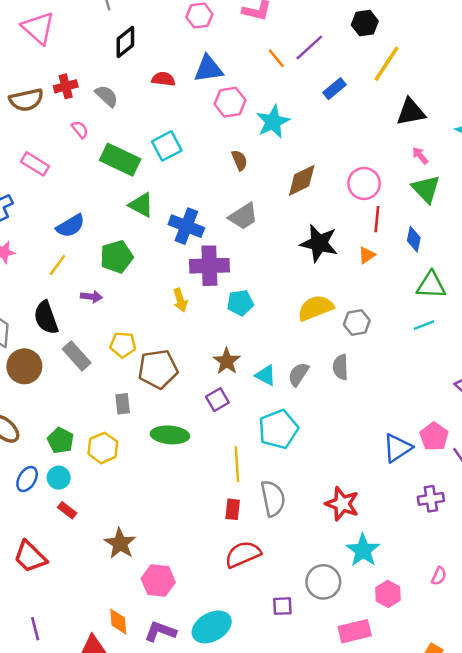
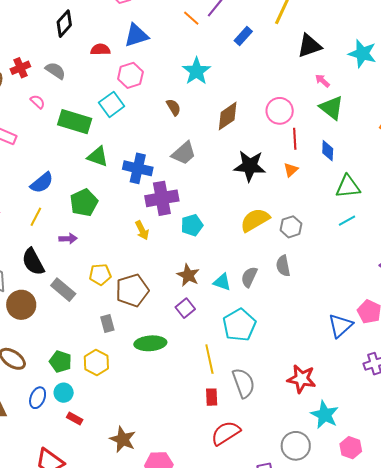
pink hexagon: (230, 102) -> (130, 75), moved

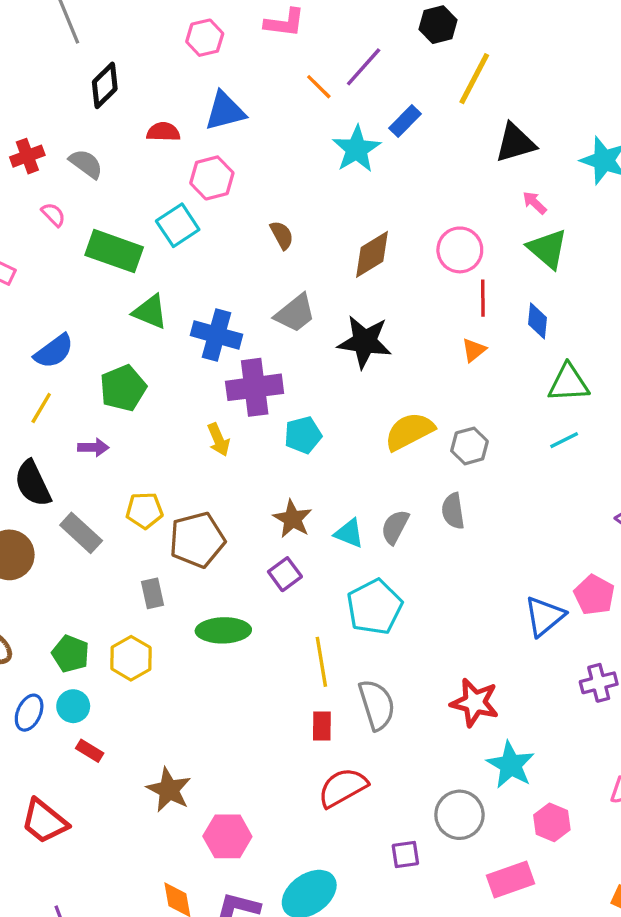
cyan star: (196, 71) -> (356, 149), moved
black star: (250, 166) -> (365, 342), moved

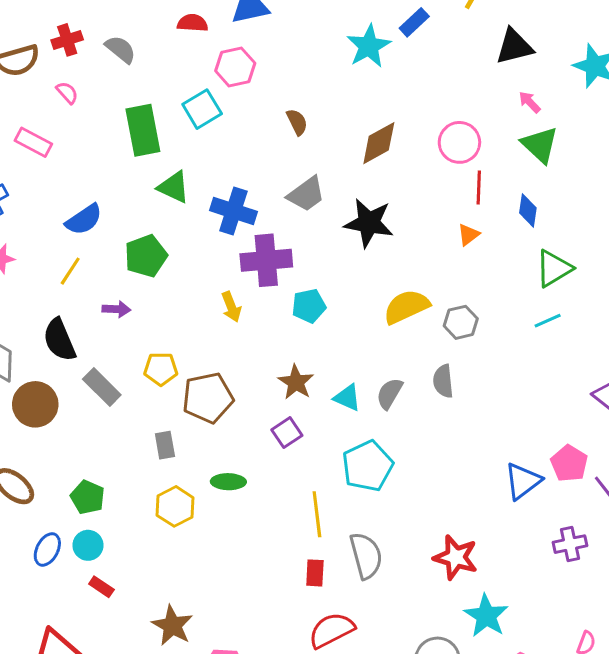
pink semicircle: (53, 215) -> (67, 93), moved
green rectangle: (114, 251) -> (143, 130), turned 57
green triangle: (568, 383) -> (554, 268), turned -30
green ellipse: (223, 630) -> (228, 482), size x0.7
yellow hexagon: (131, 658) -> (175, 506), moved

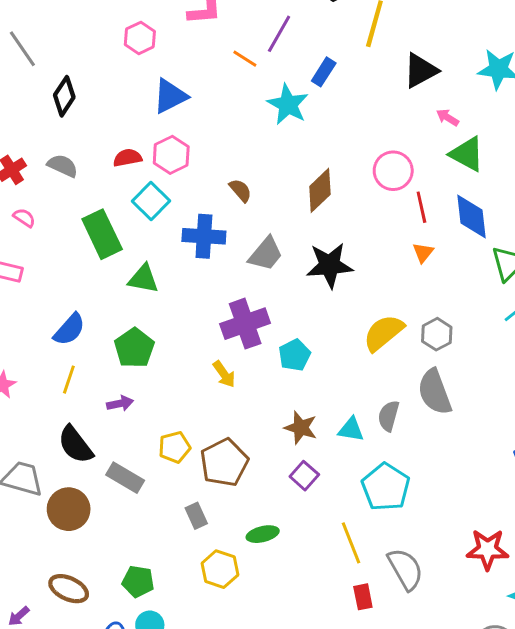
red semicircle: (193, 23) -> (128, 158), moved
blue diamond: (528, 210) -> (472, 216), size x1.5
blue cross: (233, 211) -> (204, 236), moved
gray semicircle: (443, 381) -> (435, 392), size x1.5

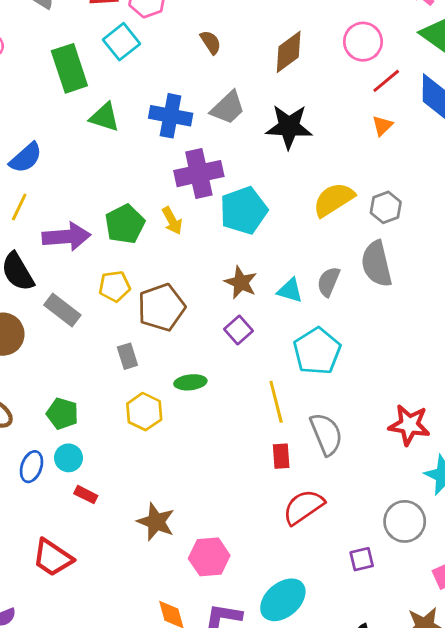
red line: (421, 207) -> (386, 81), turned 56
blue cross: (204, 236) -> (171, 116), moved
green pentagon: (134, 348) -> (125, 224), moved
cyan pentagon: (294, 355) -> (244, 210), size x1.5
purple arrow: (120, 403) -> (66, 237), size x1.8

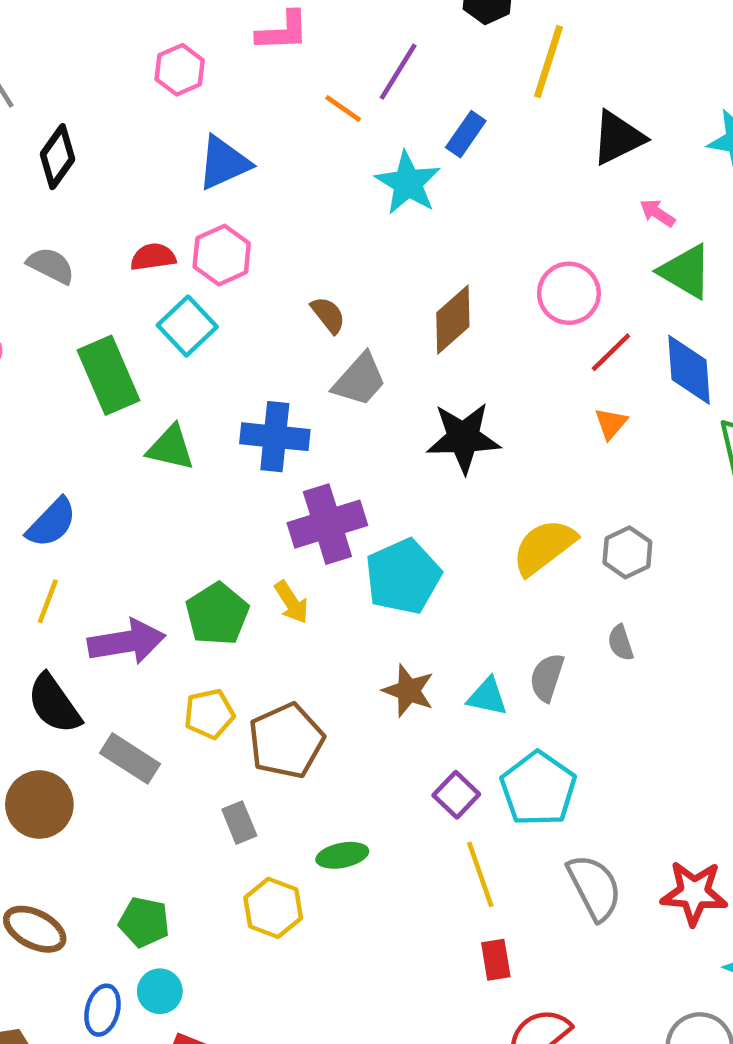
gray trapezoid: (228, 108) -> (359, 380), moved
gray semicircle: (377, 264) -> (621, 643), size x0.5
purple square: (239, 330) -> (456, 795), moved
gray semicircle: (326, 434) -> (594, 887), moved

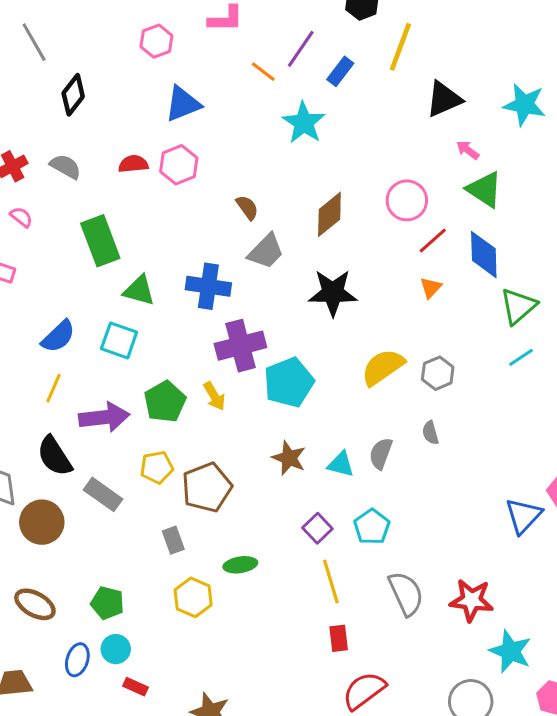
blue rectangle: (466, 134) -> (340, 71), moved
cyan square: (187, 326) -> (119, 340), moved, turned -30
cyan pentagon: (538, 789) -> (372, 527), size x0.7

